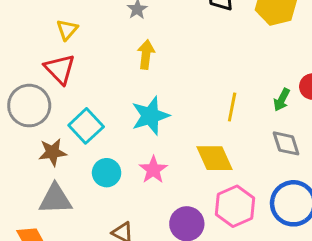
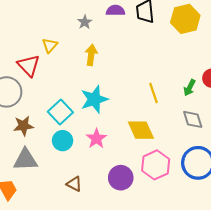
yellow triangle: (67, 30) -> (50, 45), moved
yellow line: (232, 107) -> (154, 93), turned -30
cyan square: (86, 126) -> (60, 112), moved

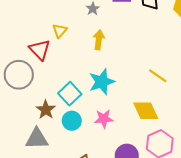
yellow line: (154, 93) -> (158, 76), turned -36
brown star: (23, 126) -> (46, 110), moved, turned -30
pink star: (96, 139) -> (104, 119), turned 30

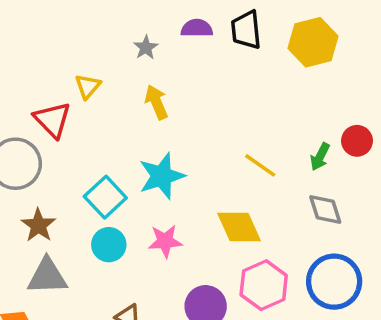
yellow arrow: (99, 40) -> (156, 102), turned -30
brown star: (46, 110) -> (38, 225), moved

